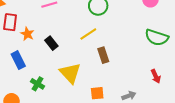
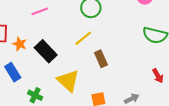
black rectangle: (51, 43) -> (46, 51), size x1.5

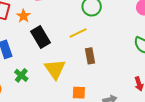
orange star: (20, 44) -> (23, 16), moved

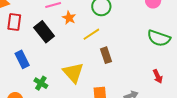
orange star: (23, 16) -> (69, 18), moved
black rectangle: (41, 37) -> (44, 32), moved

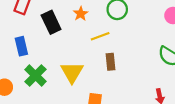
green cross: (41, 83) -> (36, 76), size x1.5

